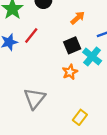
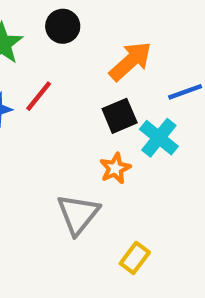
orange arrow: (78, 18) -> (130, 61), size x1.5
gray triangle: (35, 99) -> (78, 214), moved

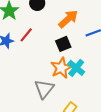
cyan cross: (159, 138) -> (76, 68), moved
orange star: (115, 168) -> (61, 68), size x1.5

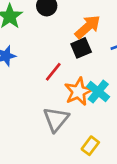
red line: (26, 35) -> (53, 72), moved
black square: (63, 44) -> (81, 48), moved

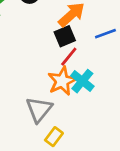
red line: (53, 72) -> (69, 57), moved
yellow rectangle: (90, 146) -> (54, 137), moved

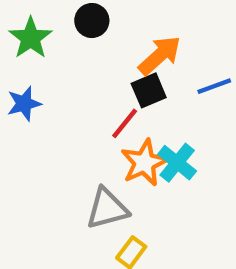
red line: (69, 57) -> (125, 123), moved
gray triangle: (39, 109) -> (107, 209), turned 36

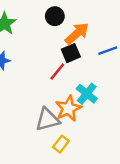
black circle: (92, 21) -> (55, 16), moved
orange star: (144, 163) -> (68, 108), moved

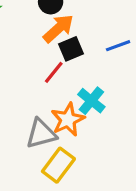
orange arrow: (77, 33) -> (58, 28), moved
yellow rectangle: (61, 144) -> (58, 165), size x1.5

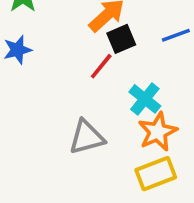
orange star: (68, 120) -> (158, 132), moved
yellow rectangle: (58, 165) -> (156, 174), moved, turned 32

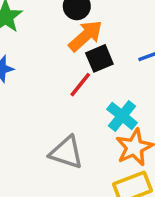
gray triangle: (87, 137) -> (66, 153), turned 33

